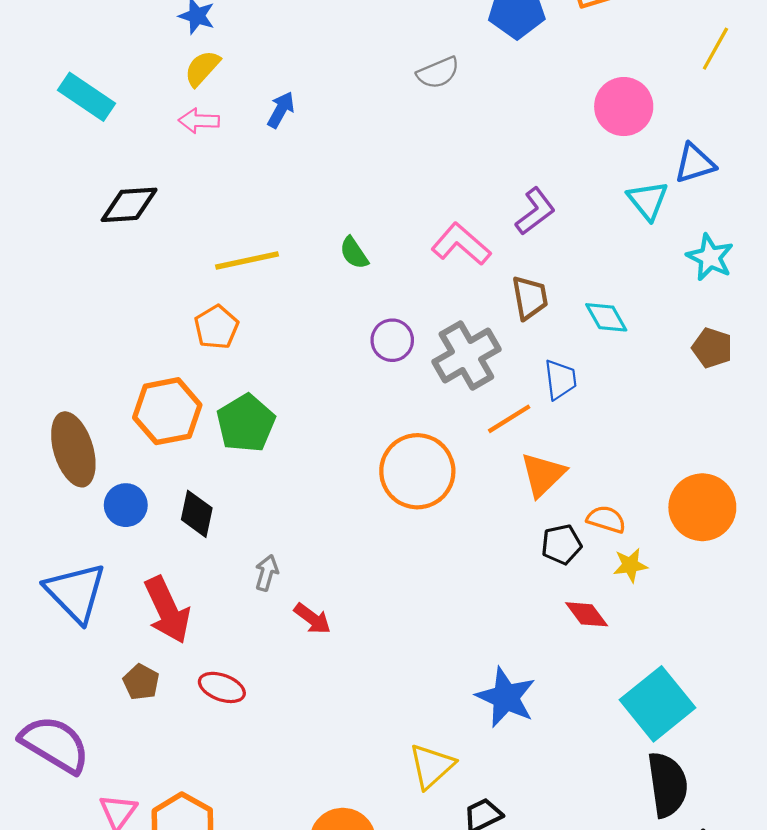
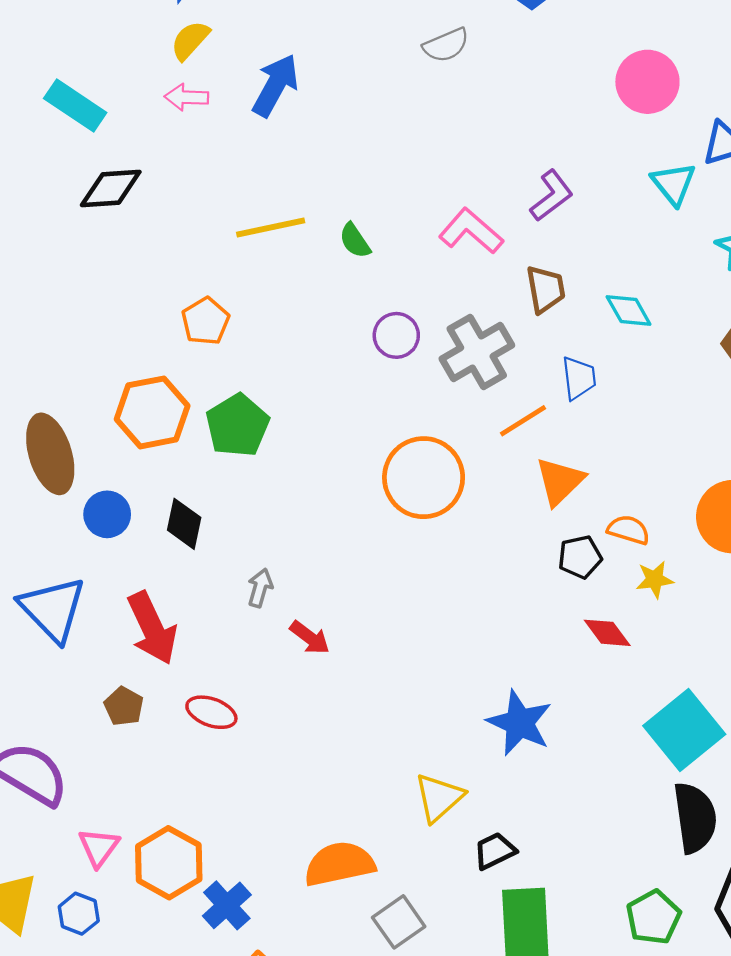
cyan rectangle: (86, 97) -> (75, 106), moved
blue arrow: (281, 110) -> (275, 85), size x1.6
yellow line: (247, 261) -> (271, 228), moved

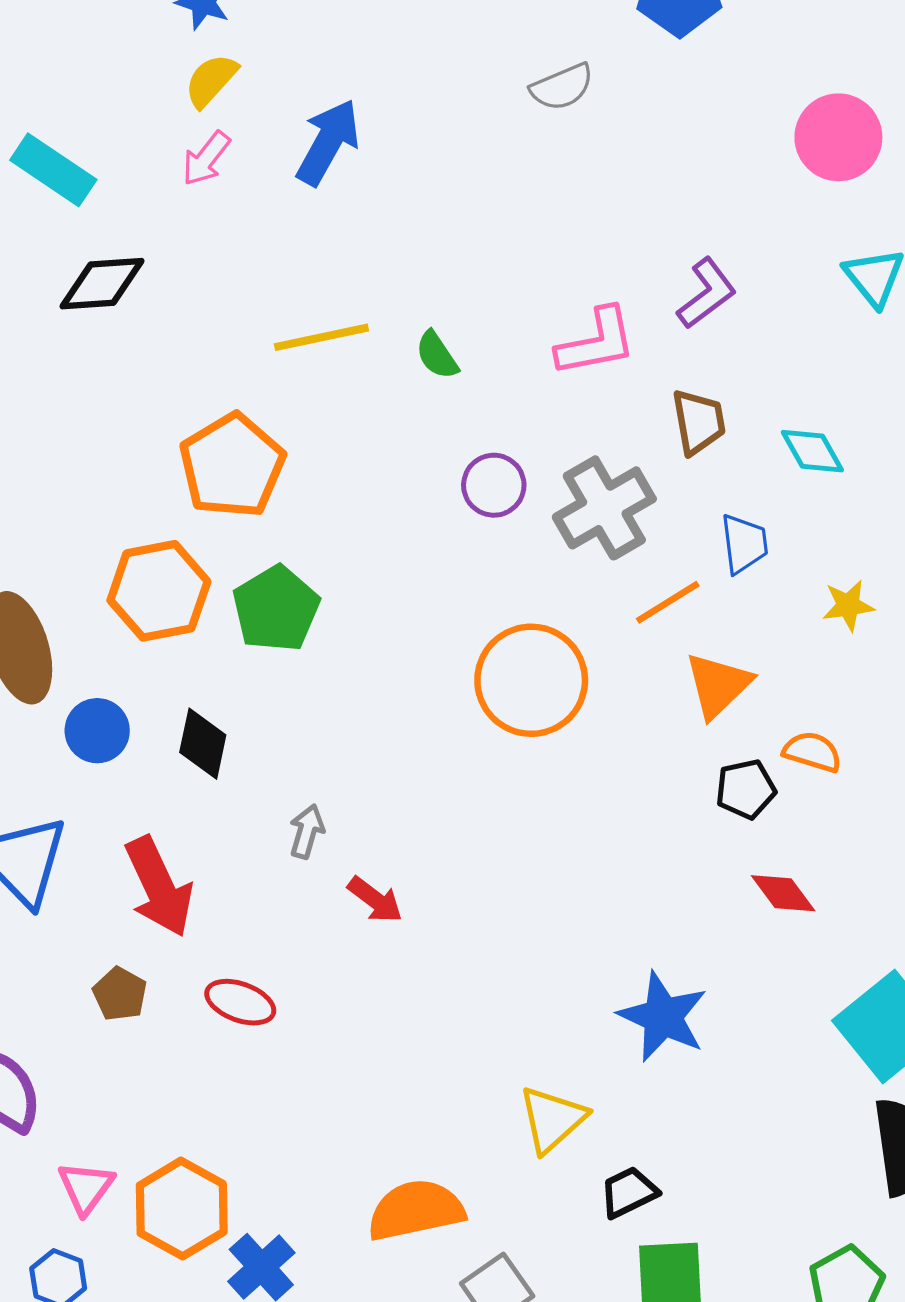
pink arrow: (187, 97) -> (206, 158), turned -54
pink L-shape: (471, 231) -> (596, 342), turned 128
orange pentagon: (205, 321) -> (232, 466), size x1.6
yellow star: (655, 580) -> (848, 605), moved

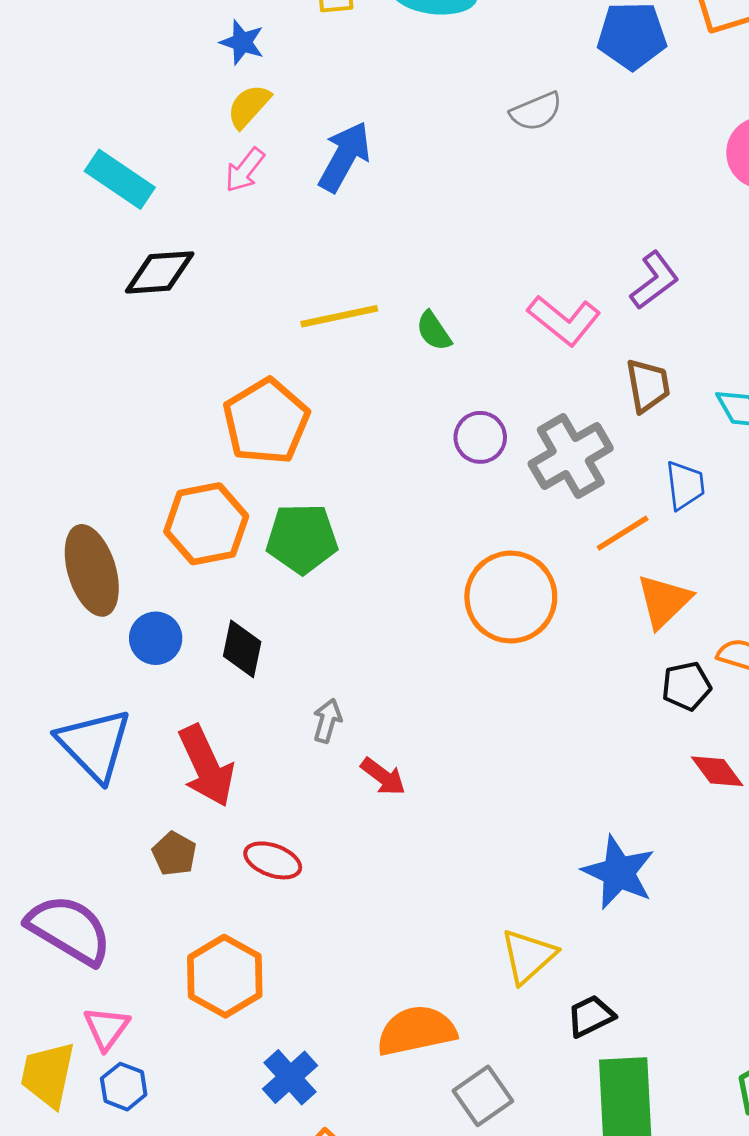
pink L-shape: (596, 342) -> (564, 320), turned 50
green pentagon: (276, 609) -> (302, 538), turned 30
pink triangle: (86, 1187) -> (106, 1028), moved
orange hexagon: (182, 1209) -> (225, 976), moved

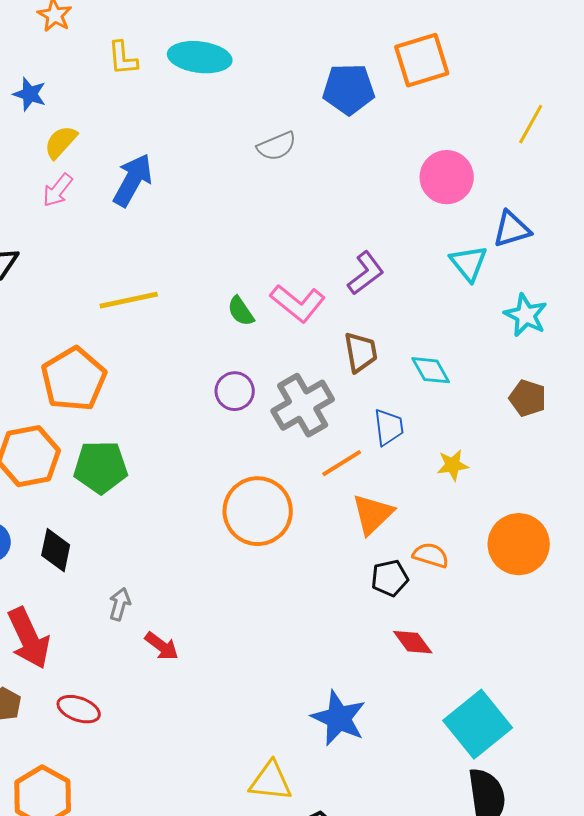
blue star: (242, 42) -> (30, 94), moved
green semicircle: (434, 331) -> (241, 311), moved
yellow triangle: (528, 956) -> (271, 781), turned 48

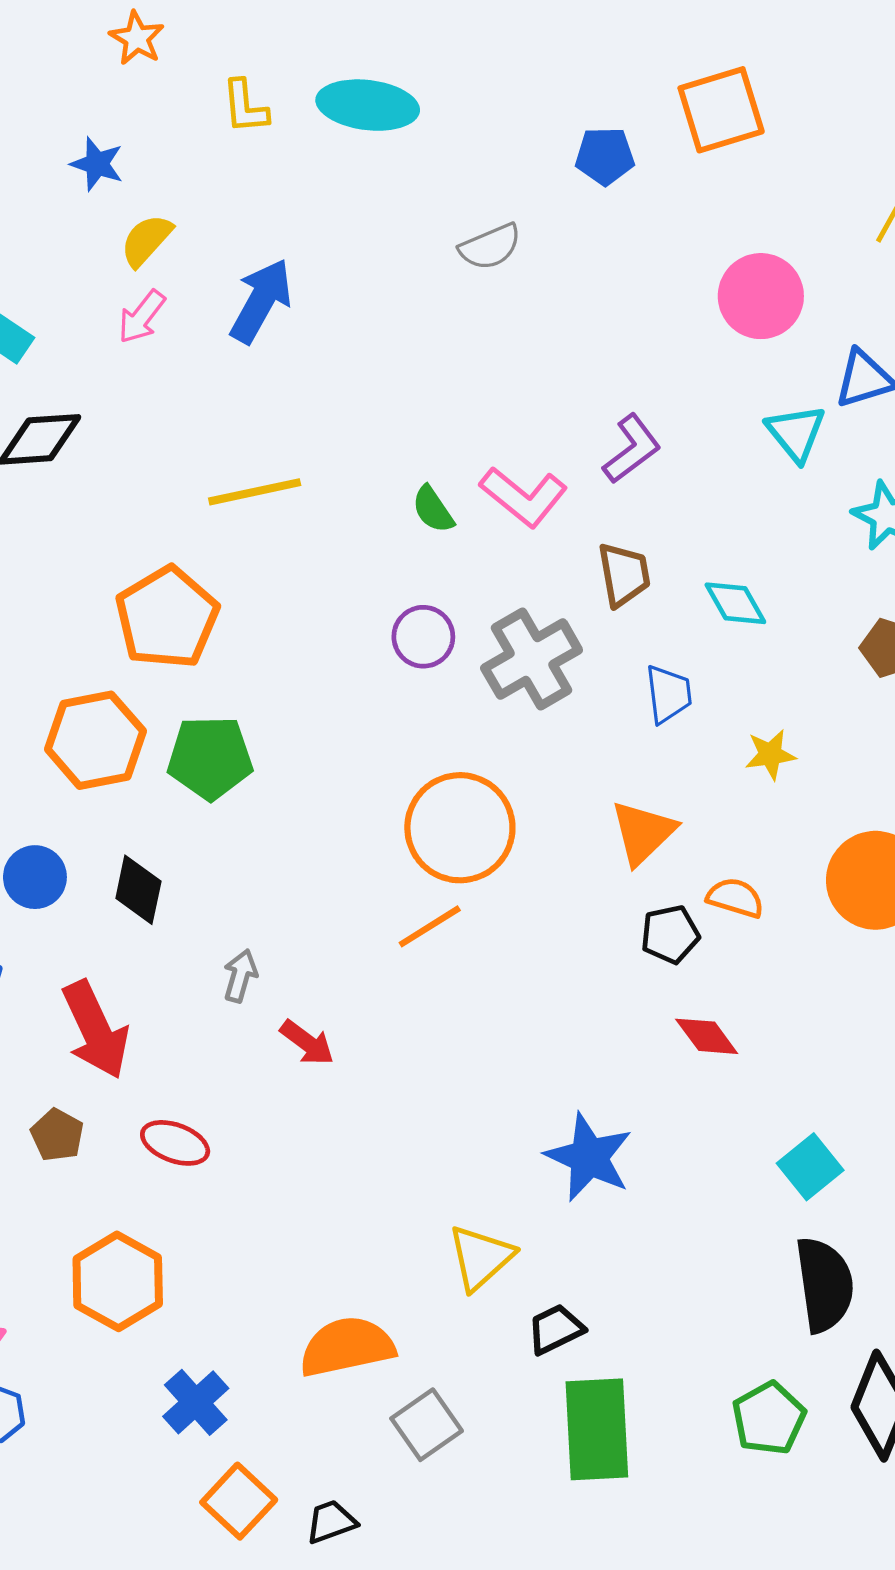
blue pentagon: (349, 89) -> (605, 156), size x0.7
orange line: (342, 463) -> (430, 926), moved
cyan square: (478, 724) -> (810, 1167), size x0.6
yellow triangle: (271, 781) -> (481, 1258), turned -48

